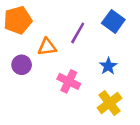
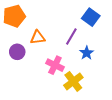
purple line: (78, 33) -> (71, 37), moved
yellow cross: (109, 103) -> (73, 81), moved

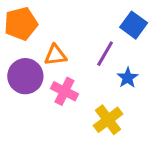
purple circle: (17, 52) -> (25, 76), size x1.5
pink cross: (55, 65) -> (64, 91), moved

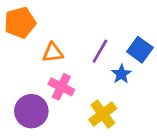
blue square: (134, 25) -> (140, 50), moved
purple circle: (25, 76) -> (31, 111), moved

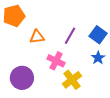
blue star: (121, 74) -> (98, 58), moved
pink cross: (61, 87) -> (56, 61), moved

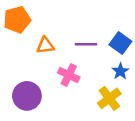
purple line: (70, 36) -> (86, 44), turned 60
yellow cross: (72, 80) -> (109, 98), moved

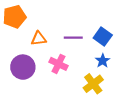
purple circle: (27, 96) -> (23, 67), moved

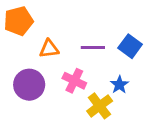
blue star: (103, 61) -> (119, 85), moved
yellow cross: (93, 84) -> (100, 106), moved

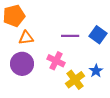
orange triangle: (49, 49) -> (26, 38), moved
blue star: (119, 85) -> (96, 71), moved

